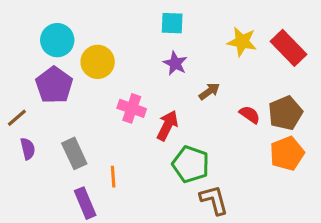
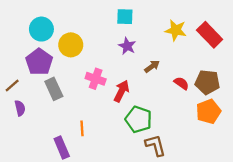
brown pentagon: (285, 113) -> (207, 82), turned 30
gray rectangle: (74, 153) -> (54, 89), moved

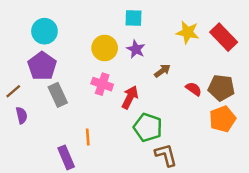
yellow circle: (71, 45) -> (105, 48), moved

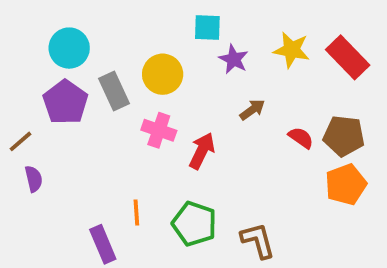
purple star: (136, 49) -> (234, 59), moved
gray rectangle: (58, 95) -> (114, 91), moved
green pentagon: (148, 127) -> (194, 224), moved

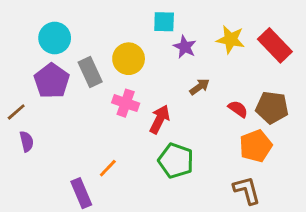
orange pentagon: (346, 184) -> (256, 146), moved
orange line: (136, 212) -> (108, 168), turned 48
green pentagon: (194, 224) -> (176, 161), moved
brown L-shape: (258, 241) -> (247, 190), moved

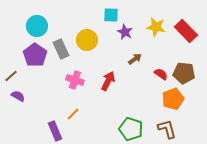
pink cross: (126, 103) -> (75, 80), moved
purple semicircle: (27, 141) -> (18, 96), turned -48
green pentagon: (176, 161) -> (131, 129), moved

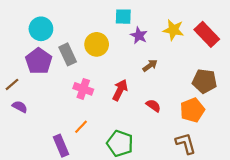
red semicircle: (161, 74) -> (153, 106), moved
green pentagon: (131, 129) -> (120, 143), moved

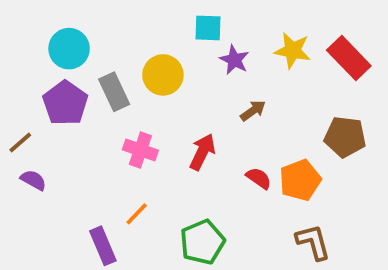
orange pentagon: (192, 110) -> (300, 180), moved
green pentagon: (120, 143) -> (202, 242), turned 30

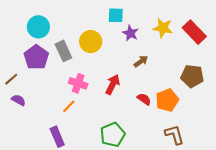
orange line: (137, 214) -> (69, 106), moved

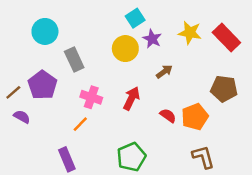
cyan square: (116, 15) -> (135, 18), turned -35
yellow circle: (91, 42) -> (125, 49), moved
purple pentagon: (36, 57) -> (43, 85), moved

